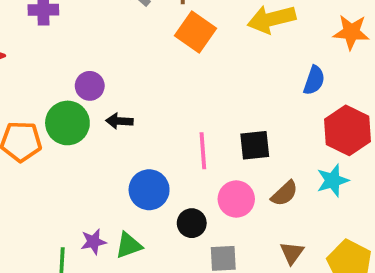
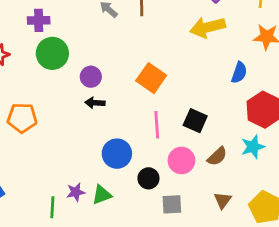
orange square: (195, 32) -> (151, 78), moved
purple circle: (90, 86) -> (91, 77), moved
green circle: (67, 123) -> (52, 53), moved
black square: (255, 145) -> (195, 121), turned 30

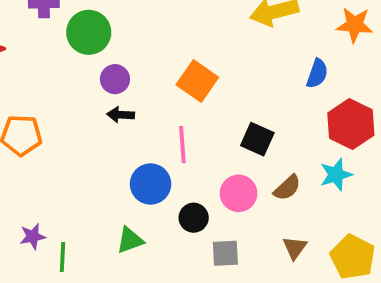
green circle: (52, 53) -> (89, 32), moved
pink line: (157, 125) -> (182, 145), moved
purple star: (76, 192) -> (33, 236), moved

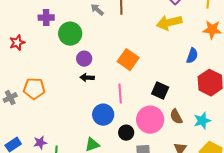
cyan star: (336, 175) -> (202, 121), moved
brown semicircle: (287, 188) -> (176, 117), turned 105
pink circle: (239, 193) -> (150, 120), size x1.4

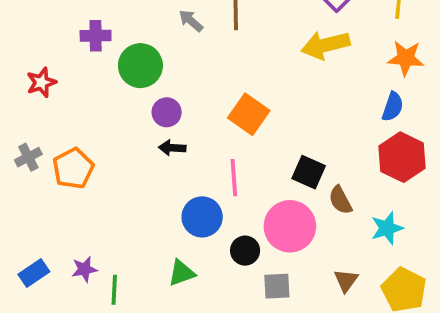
blue semicircle: (192, 56) -> (393, 107), moved
orange pentagon: (34, 89) -> (73, 168), turned -30
gray cross: (10, 98) -> (28, 157), moved
brown semicircle: (176, 117) -> (340, 200), moved

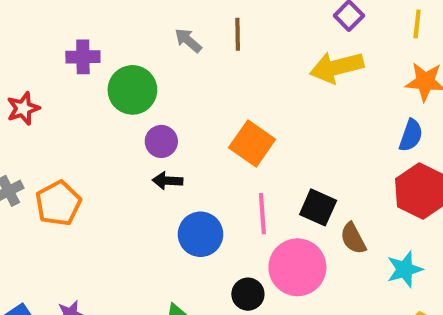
pink line: (234, 178) -> (262, 214), moved
blue circle: (202, 217) -> (201, 234), moved

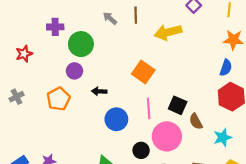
yellow arrow: (337, 67) -> (168, 32), moved
purple circle: (161, 141) -> (74, 71), moved
orange pentagon: (58, 203) -> (58, 99), moved

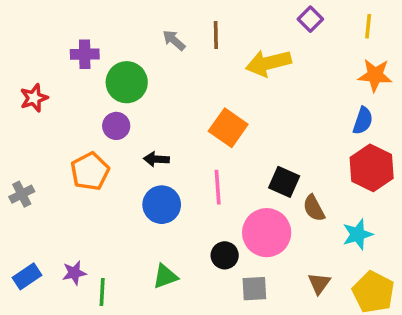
gray cross: (16, 97) -> (22, 194), moved
pink line: (149, 109) -> (218, 187), moved
blue circle: (116, 119) -> (162, 205), moved

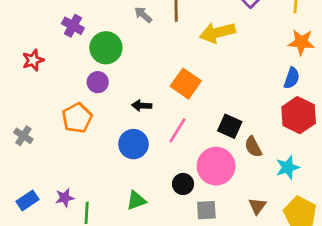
purple cross: (85, 54) -> (73, 26), turned 30
black arrow: (156, 159) -> (142, 106), moved
pink line: (218, 187) -> (177, 130), turned 36
gray cross: (22, 194) -> (23, 136), turned -30

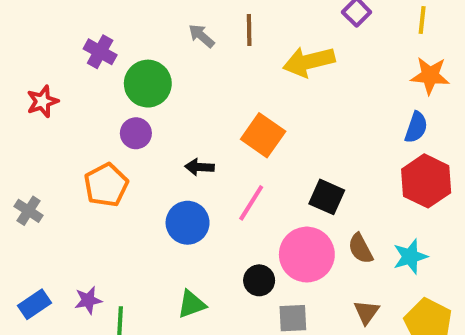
brown semicircle: (253, 147) -> (360, 249), moved

